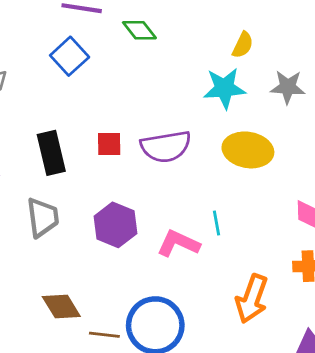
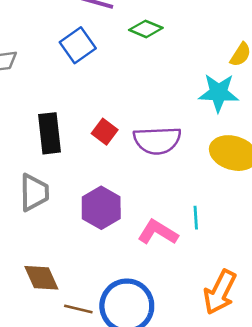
green diamond: (139, 30) -> (146, 29), turned -36
red square: (109, 144) -> (105, 132), turned 30

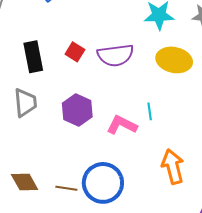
brown diamond: (41, 278) -> (25, 182), moved
orange arrow: (220, 292) -> (173, 167), turned 144

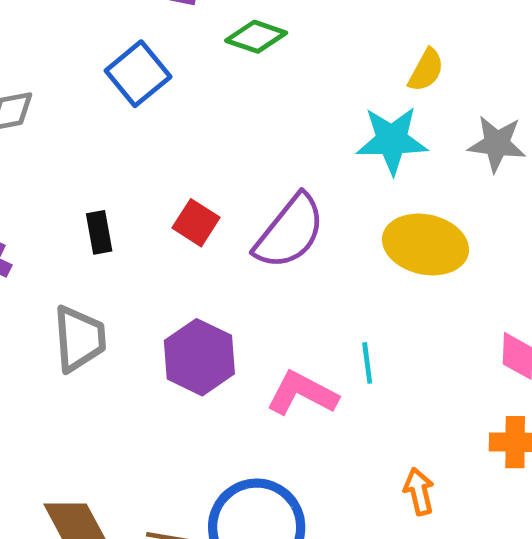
purple semicircle: (115, 55) -> (290, 232), turned -45
black rectangle: (33, 57) -> (99, 232), size x0.6
orange arrow: (173, 167) -> (419, 491), size x0.6

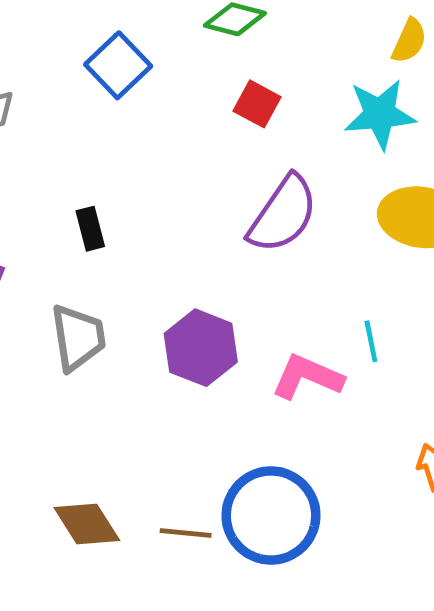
red square: (196, 223) -> (257, 104), moved

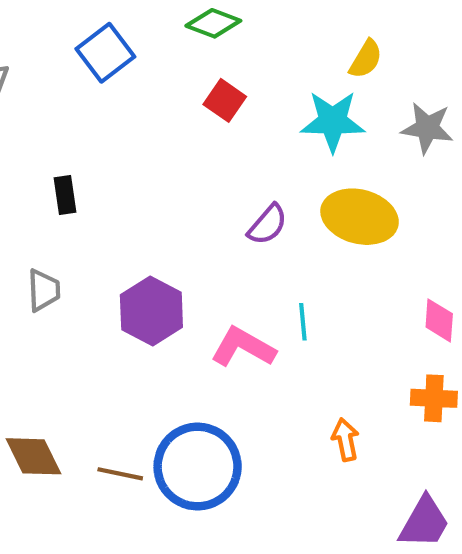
purple semicircle: (283, 214) -> (268, 225), moved, size x0.6
gray trapezoid: (78, 338) -> (44, 290), size x0.7

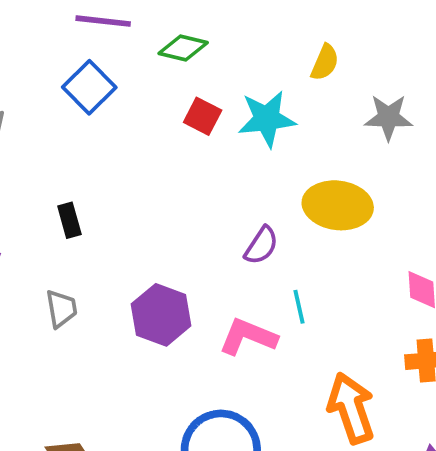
cyan star: (333, 121) -> (267, 119), moved
purple semicircle: (268, 225) -> (261, 245), moved
orange arrow: (345, 440) -> (351, 408), size x1.8

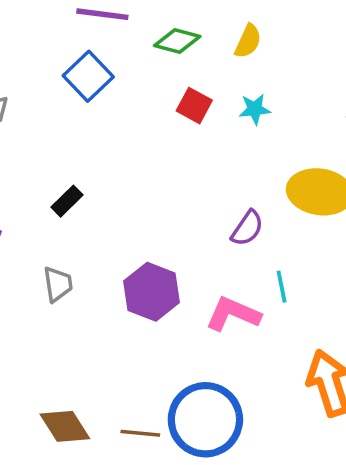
yellow semicircle: (325, 62) -> (248, 41), moved
cyan star: (267, 119) -> (255, 109), size x0.6
black rectangle: (69, 220) -> (67, 201), turned 60

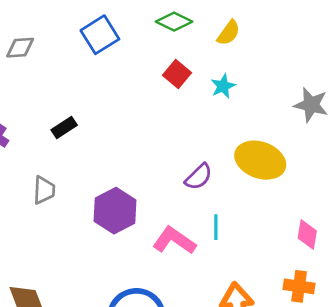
cyan star: (255, 109) -> (223, 86), turned -30

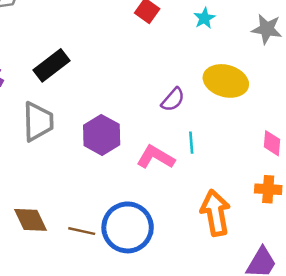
cyan star: (223, 86) -> (204, 18), moved
black rectangle: (64, 128) -> (52, 65), size x1.6
gray trapezoid: (44, 190) -> (38, 122), size x1.6

